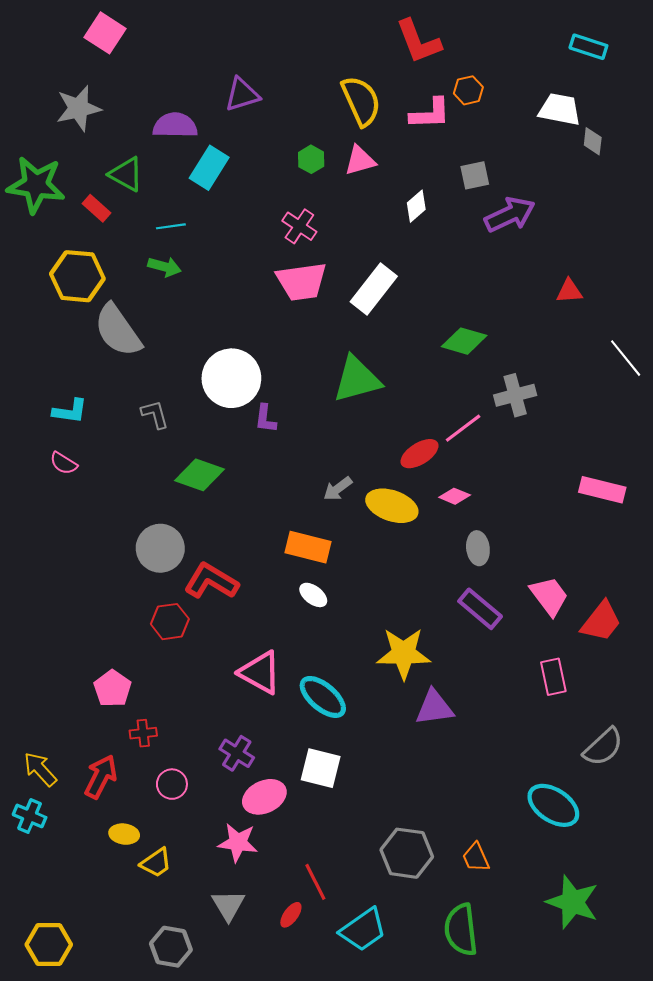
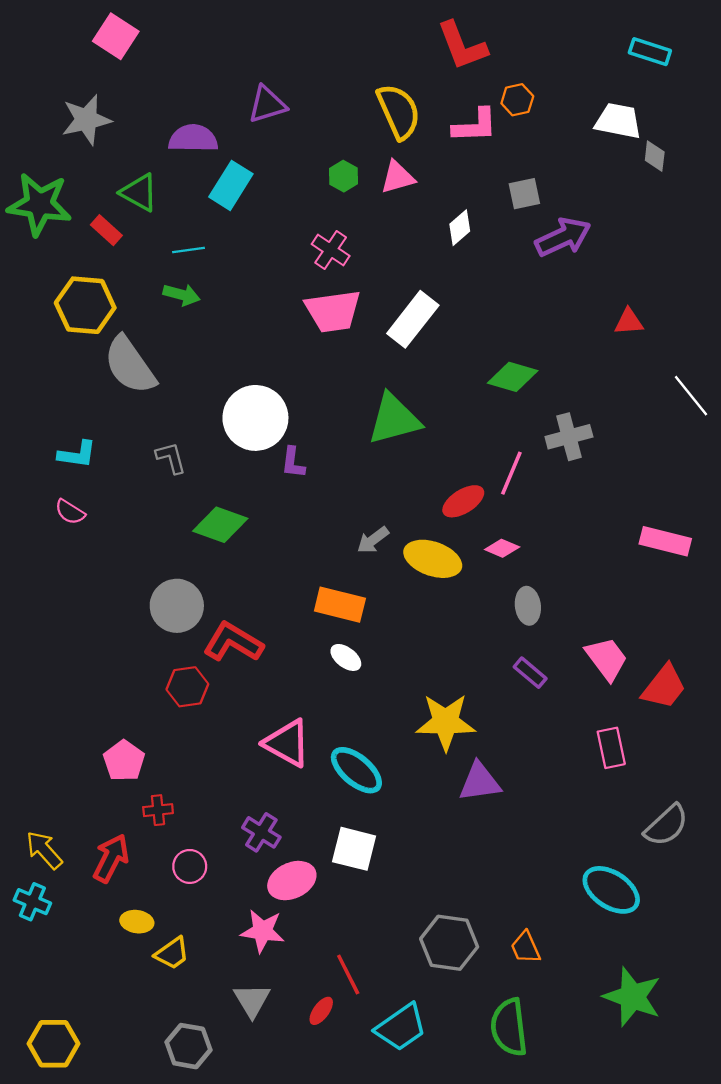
pink line: (463, 428) -> (511, 473), turned -30
purple rectangle: (480, 609) -> (530, 673), size x0.7

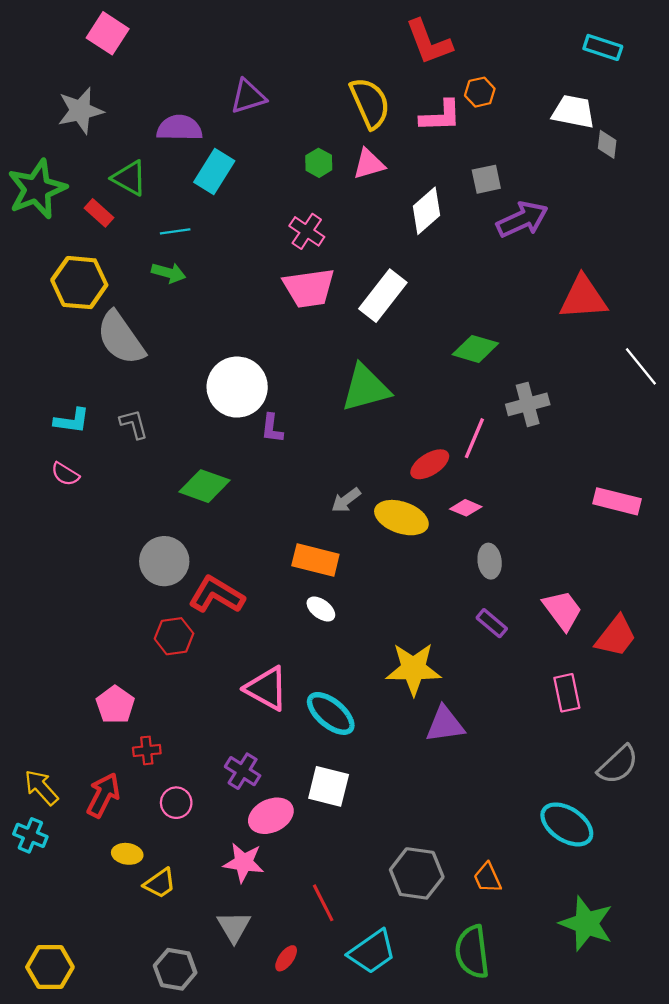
green star: (39, 204) -> (37, 189), turned -30
white diamond: (460, 228) -> (426, 211), size x1.4
red triangle: (629, 322) -> (583, 298), size x1.8
gray L-shape: (171, 458) -> (134, 424), moved
red ellipse: (321, 1011) -> (286, 958), moved

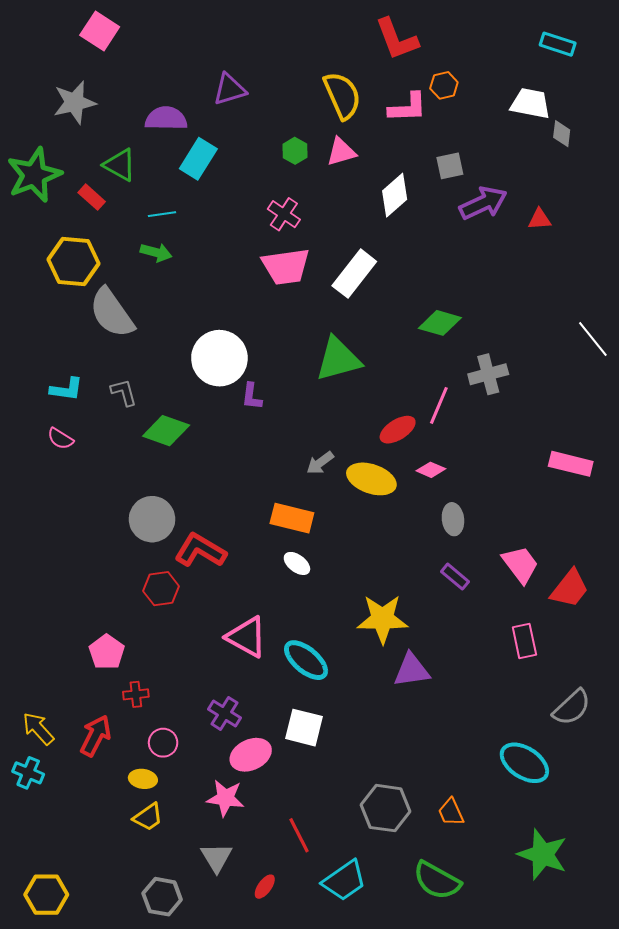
red triangle: (583, 298) -> (540, 219), moved, size x0.5
green diamond: (204, 486) -> (166, 431), moved
yellow ellipse: (127, 854) -> (143, 779), moved
green semicircle: (472, 952) -> (437, 881), turned -54

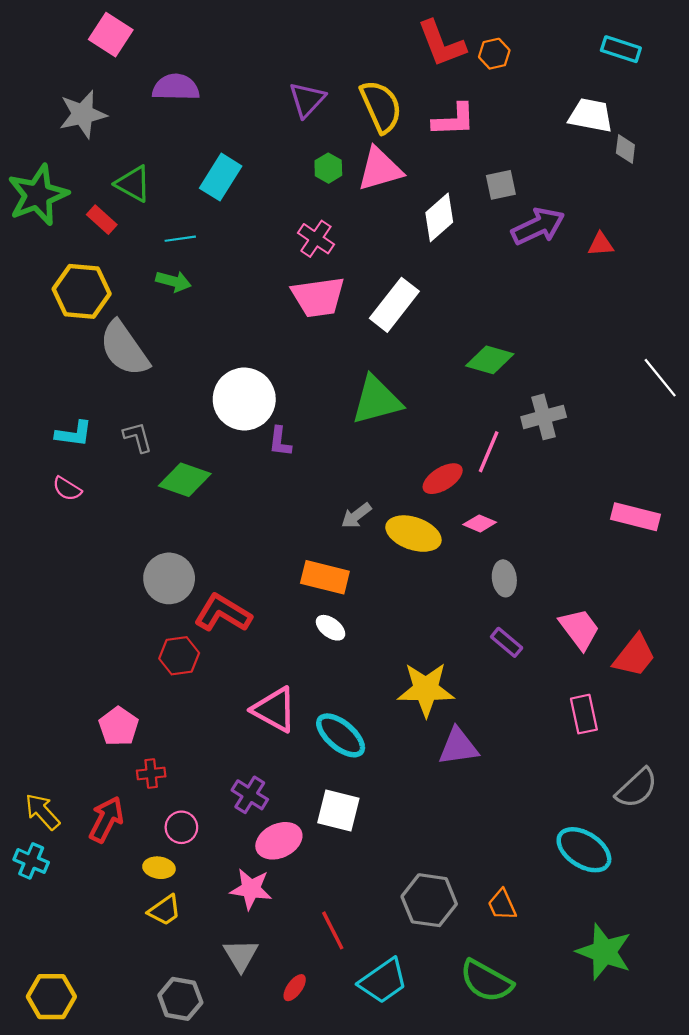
orange hexagon: (444, 85) -> (494, 54), moved
purple triangle: (230, 89) -> (307, 100), moved, turned -30
purple semicircle: (166, 119) -> (176, 87), moved
pink triangle: (341, 152) -> (380, 169), size x1.4

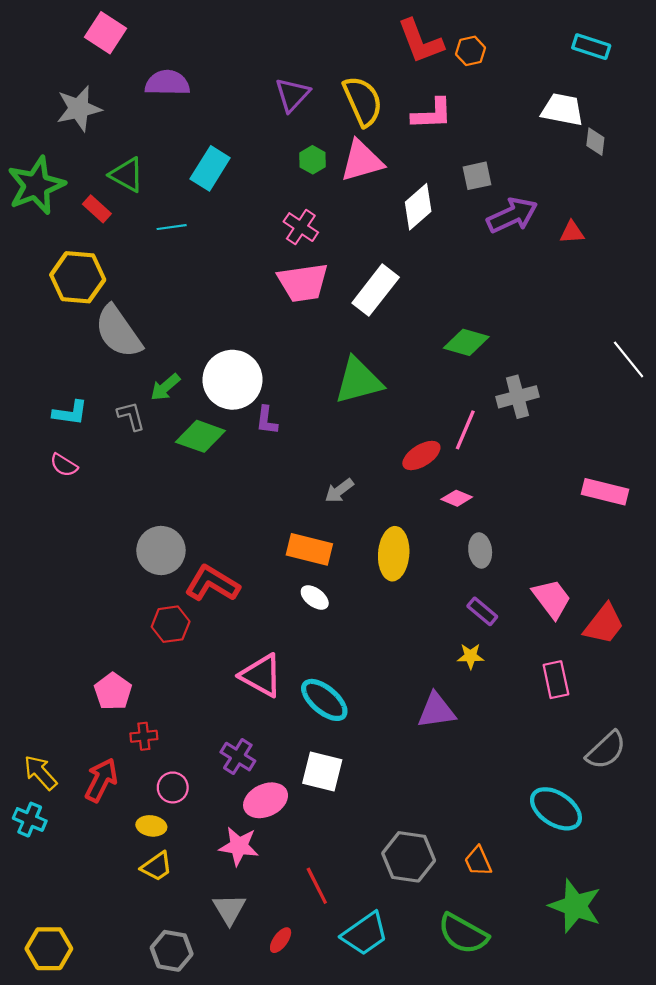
green arrow: (174, 281) -> (165, 387), moved, turned 124
green diamond: (185, 480) -> (200, 436), moved
yellow ellipse: (413, 534) -> (394, 554), moved, turned 75
yellow star: (426, 689) -> (471, 656), moved, size x0.5

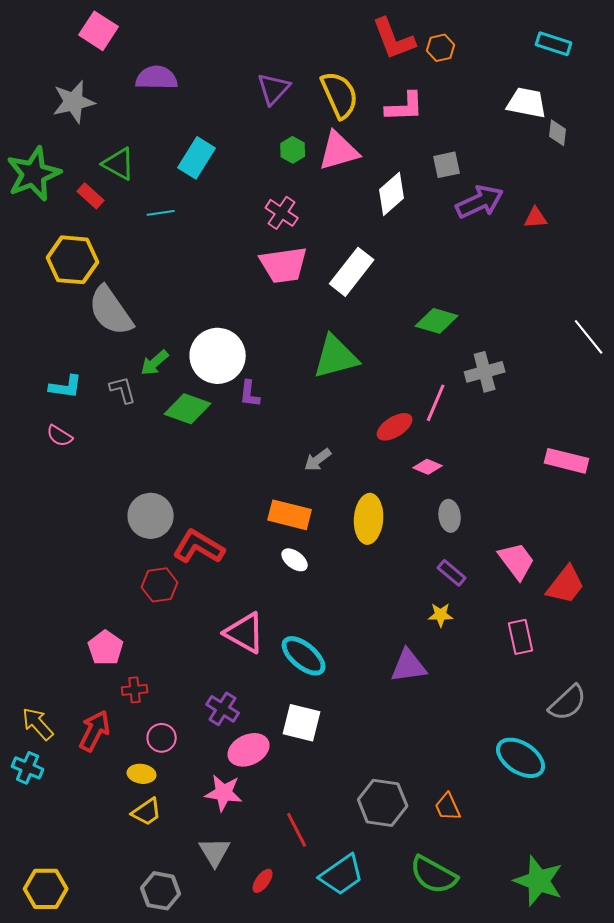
green star: (575, 906) -> (539, 881), moved

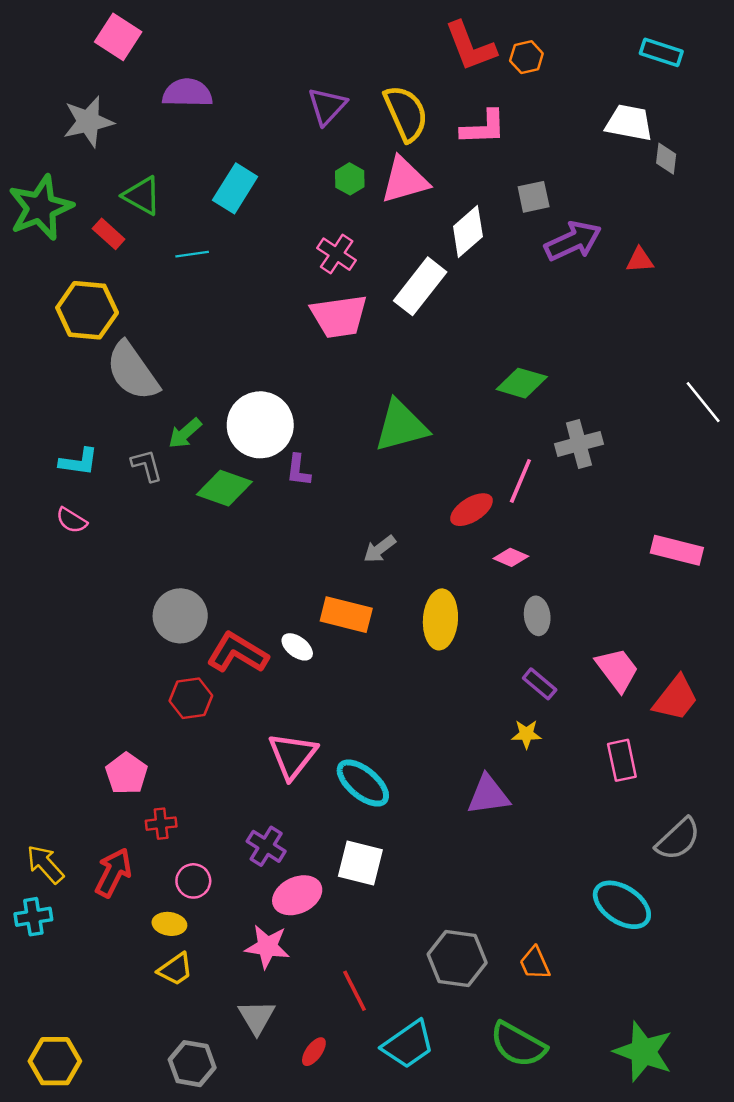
white rectangle: (352, 272) -> (420, 286), moved
white ellipse: (295, 560) -> (297, 647), moved
pink triangle: (245, 633) -> (292, 756), turned 39
cyan cross: (28, 768) -> (33, 917), turned -32

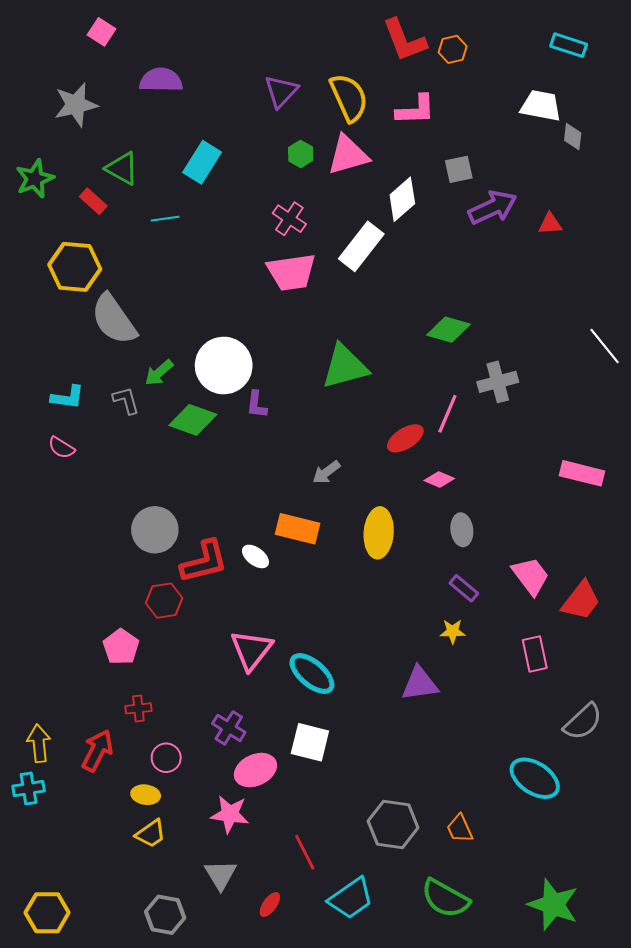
pink square: (118, 37) -> (101, 32), size x0.7
green star: (41, 208) -> (35, 179), size x0.7
red L-shape: (237, 653) -> (204, 562), turned 135
pink pentagon: (126, 773) -> (121, 647), moved
yellow arrow: (45, 864) -> (39, 743), turned 36

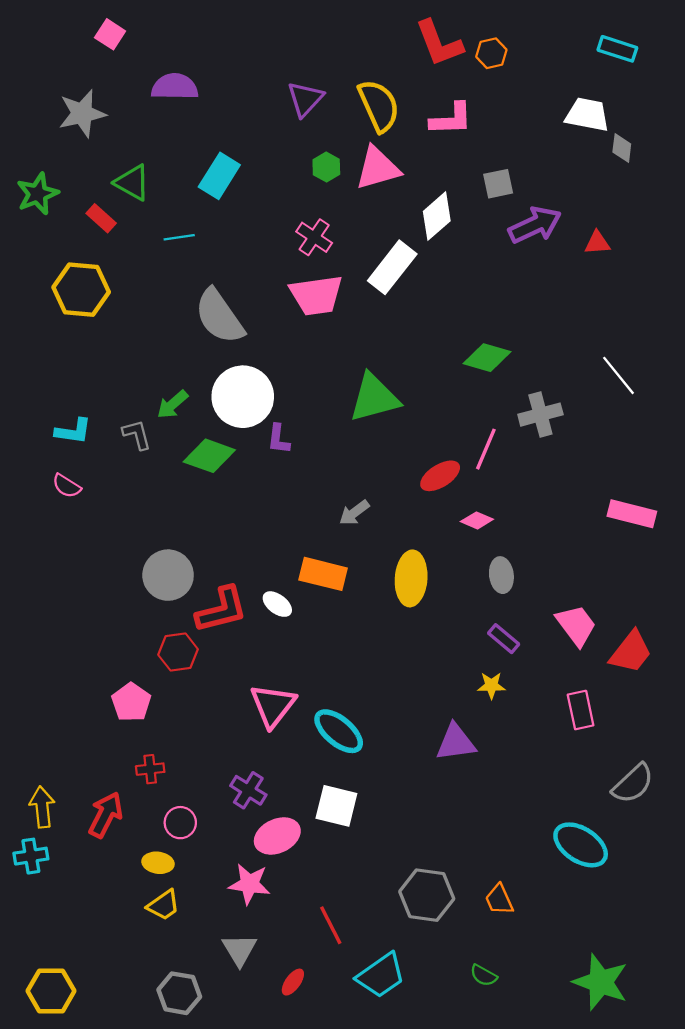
gray semicircle: (114, 319) -> (219, 316), moved
white line: (605, 346) -> (618, 375), moved
green semicircle: (445, 898) -> (484, 975), size x0.5

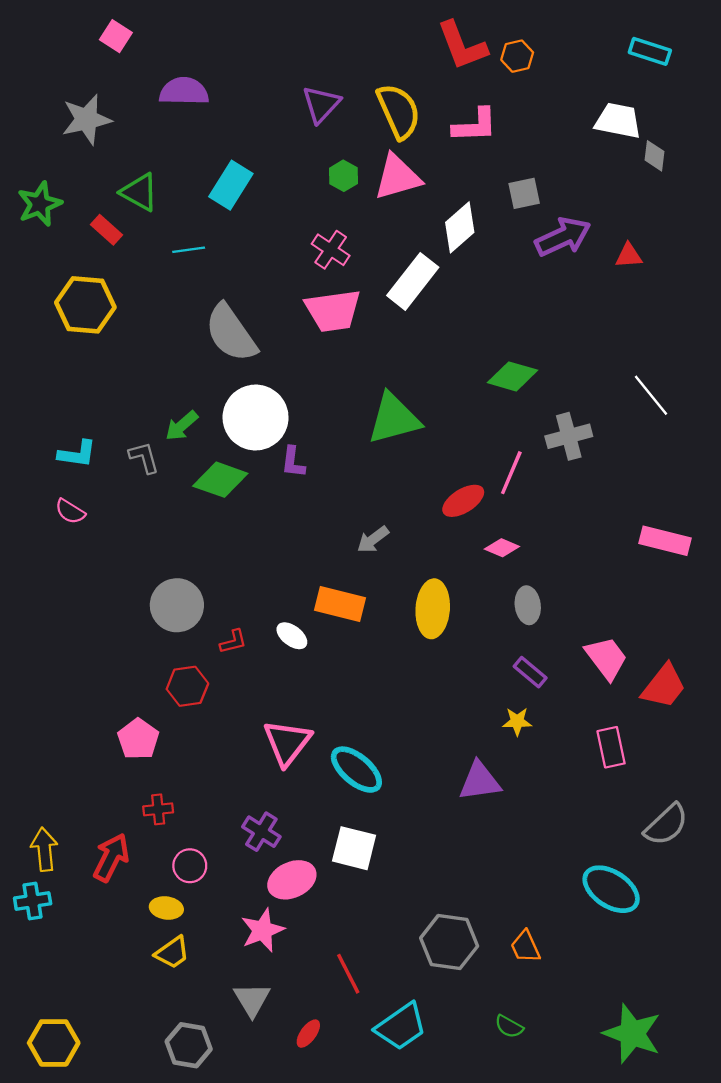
red L-shape: (222, 610) -> (233, 642), size x0.5
pink star: (249, 884) -> (263, 930), turned -30

